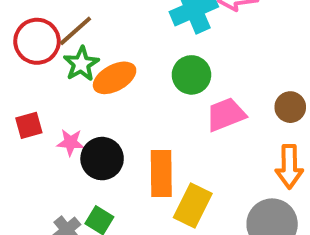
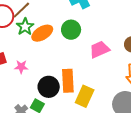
green circle: (191, 75) -> (71, 30), moved
black circle: (102, 159) -> (49, 87), moved

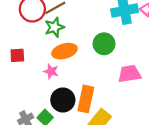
orange ellipse: (42, 33) -> (64, 51), moved
pink star: (21, 67) -> (51, 71), moved

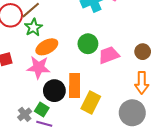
green circle: (104, 44) -> (88, 44), moved
pink star: (51, 71) -> (39, 67), size x1.6

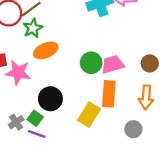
green circle: (88, 44) -> (91, 63), moved
pink star: (39, 67) -> (18, 73), moved
orange rectangle: (75, 85) -> (109, 94), moved
gray circle: (132, 113) -> (133, 129), size x0.6

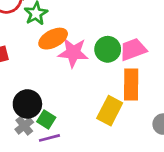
pink star: (18, 73) -> (73, 53), moved
black circle: (50, 99) -> (27, 104), moved
purple line: (37, 134) -> (49, 138), turned -30

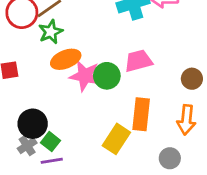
green circle: (108, 49) -> (107, 76), moved
pink trapezoid: (133, 49) -> (138, 61), moved

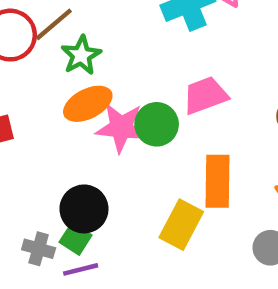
green star: (51, 32) -> (81, 55), moved
black circle: (33, 124) -> (84, 209), moved
gray cross: (27, 146) -> (39, 249), turned -36

